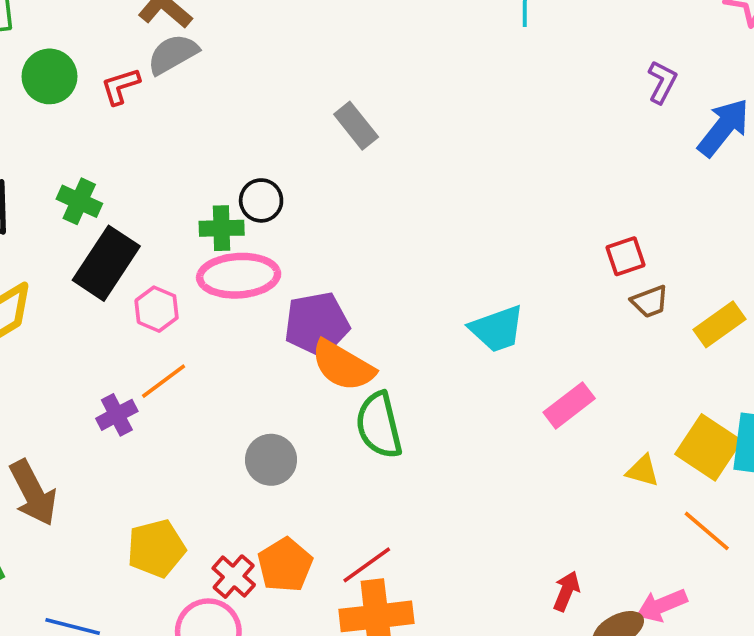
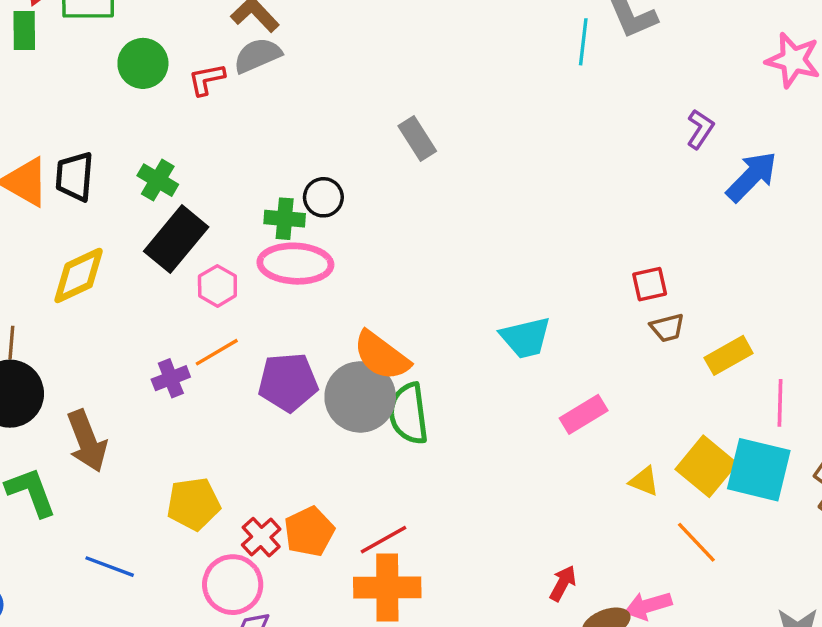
purple pentagon: (317, 324) -> (288, 382), moved
gray circle: (271, 460) -> (360, 397), moved, size x1.5

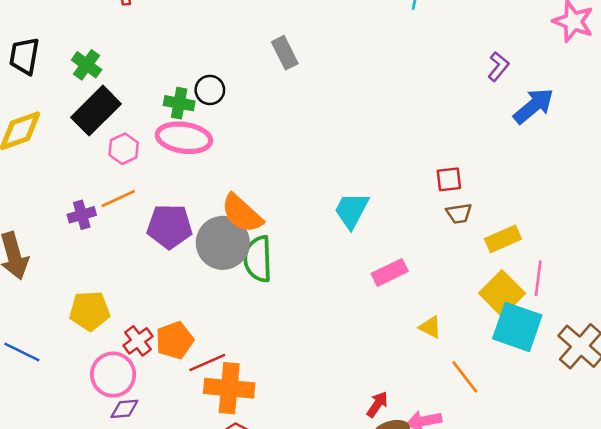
cyan trapezoid: (526, 338) -> (352, 210), turned 126
yellow square: (706, 466) -> (502, 293), moved
red line: (384, 540) -> (207, 363), moved
red arrow: (563, 583) -> (377, 404), moved

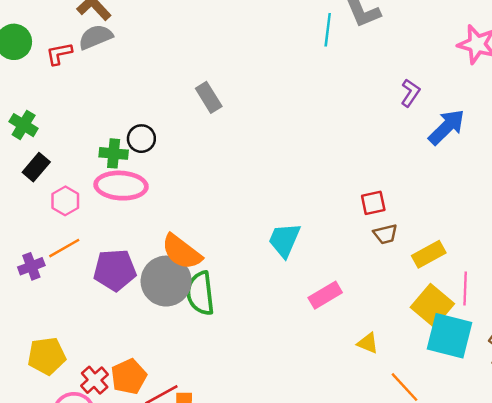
black rectangle: (96, 111) -> (36, 167), size x0.6

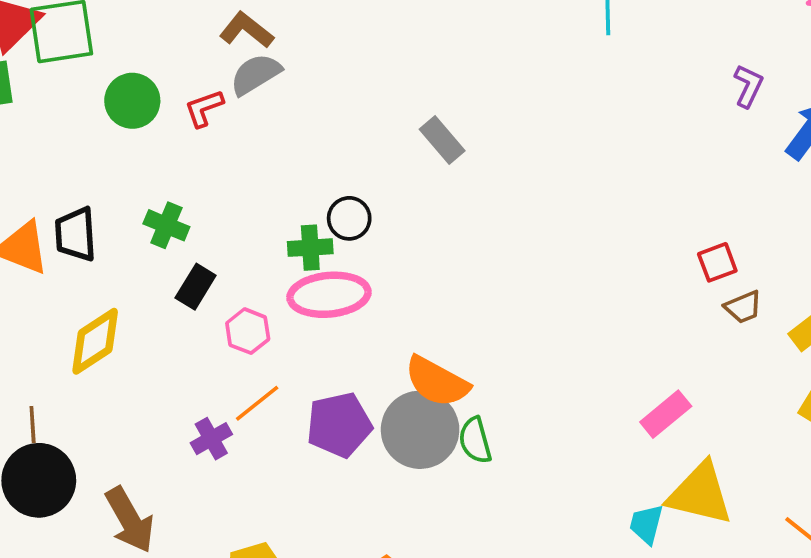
cyan trapezoid: (284, 240) -> (646, 524), moved, size x0.7
green semicircle: (200, 293) -> (475, 440), size x0.7
yellow triangle: (368, 343) -> (700, 494), moved, size x2.0

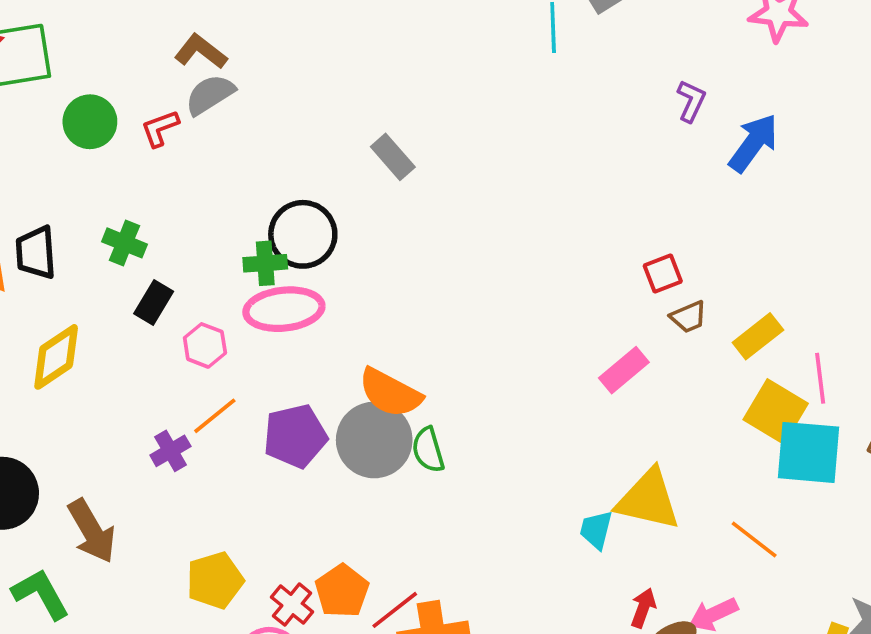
black circle: (349, 218) -> (303, 234), size x1.6
pink rectangle: (666, 414) -> (624, 370), moved

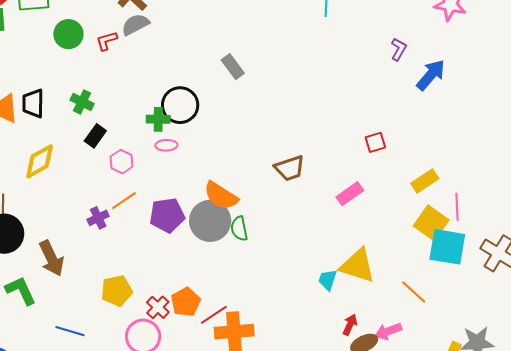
pink ellipse: (284, 309) -> (166, 145), size x0.5
brown trapezoid: (689, 317) -> (290, 168), moved, size x1.5

